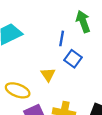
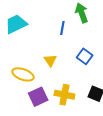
blue square: (73, 59) -> (85, 56), moved

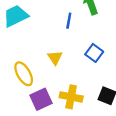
yellow ellipse: (23, 74) -> (24, 74), turned 40

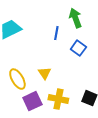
blue square: (94, 53) -> (78, 48), moved
yellow triangle: (55, 58) -> (44, 73), moved

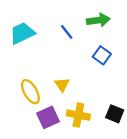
green arrow: (75, 18) -> (98, 20), turned 102
blue line: (56, 33) -> (67, 32), moved, turned -48

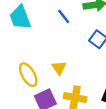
cyan trapezoid: (22, 33) -> (20, 18), turned -85

